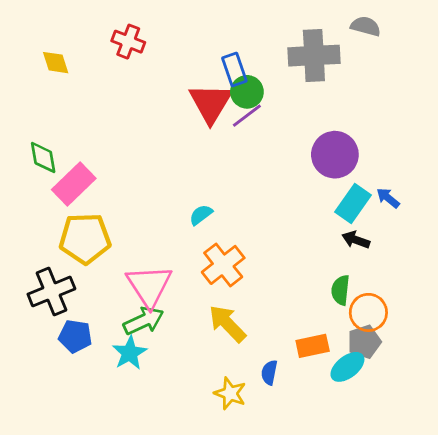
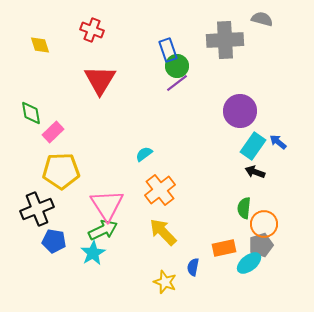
red triangle: (211, 103) -> (100, 80), moved
pink rectangle: (74, 184) -> (53, 132), size x0.7

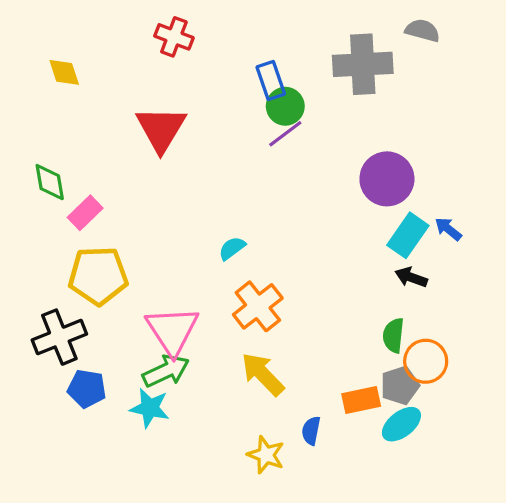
red cross: (92, 30) -> (174, 37), moved
gray pentagon: (261, 245) -> (400, 385), moved
cyan star: (93, 253) -> (150, 408), turned -30

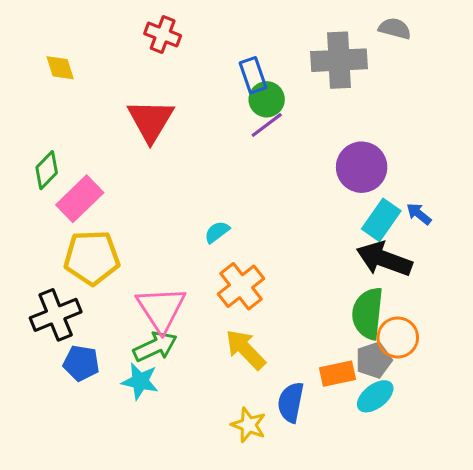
green diamond: (50, 182) -> (47, 170), turned 54
pink rectangle: (85, 213) -> (80, 199), size x1.4
black arrow: (411, 277) -> (384, 259), size x1.8
green semicircle: (393, 335) -> (368, 313), size x1.6
blue semicircle: (311, 431) -> (291, 402), size x1.5

